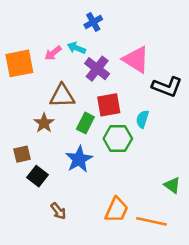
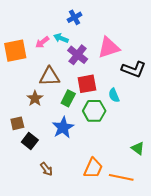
pink triangle: (136, 60) -> (109, 47), turned -50
cyan semicircle: (142, 119) -> (114, 95), turned -40

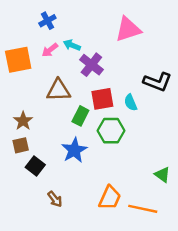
blue cross: (74, 17) -> (47, 21), moved
pink triangle: (109, 47) -> (128, 29), moved
cyan semicircle: (114, 95) -> (131, 103), moved
brown star: (35, 98) -> (23, 121), moved

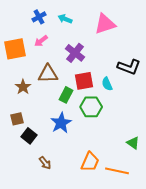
cyan arrow: (72, 45) -> (65, 19), moved
brown star: (23, 121) -> (23, 87), moved

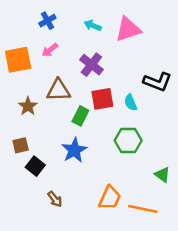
cyan arrow: (65, 19) -> (93, 26), moved
green hexagon: (91, 107) -> (128, 140), moved

